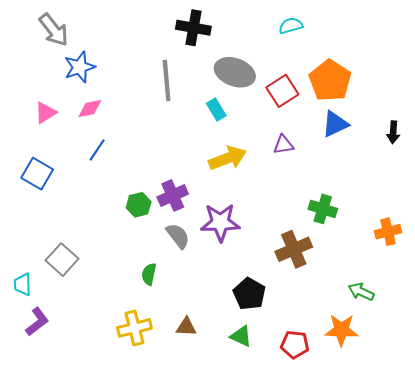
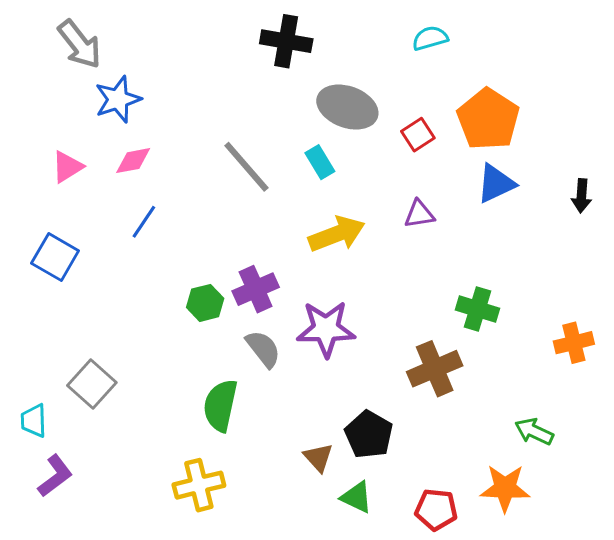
gray line: (167, 81) -> (246, 167), moved, turned -36
red square: (282, 91) -> (418, 135), size x0.7
green semicircle: (149, 274) -> (220, 405), size x1.6
brown triangle: (186, 327) -> (318, 457), moved, turned 45

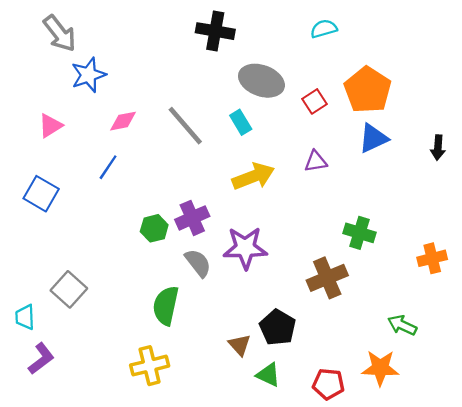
pink diamond: (133, 161) -> (123, 121), moved

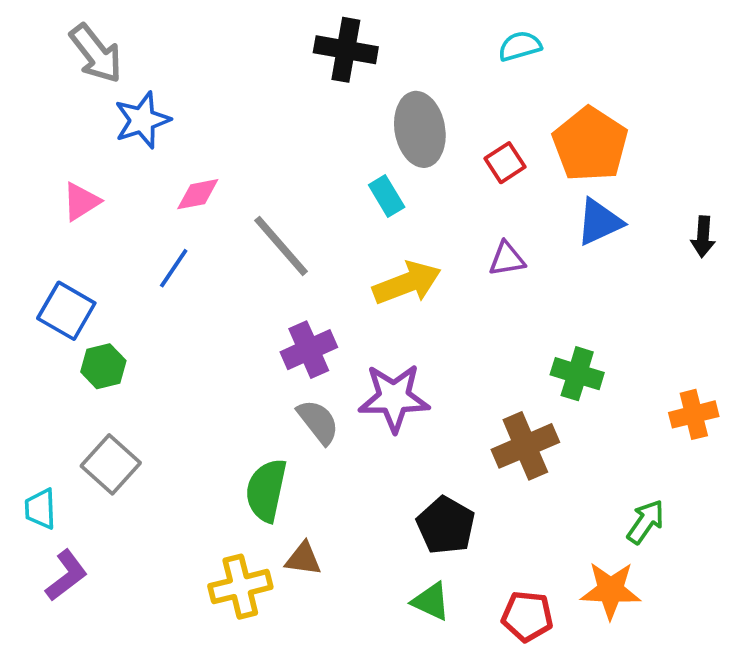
gray ellipse: (261, 81) -> (420, 129), turned 60
gray line: (185, 126) -> (281, 246), moved
green hexagon: (154, 228) -> (103, 366), moved
green arrow: (402, 325) -> (646, 522), turned 100
brown triangle: (240, 345) -> (303, 559), moved, turned -40

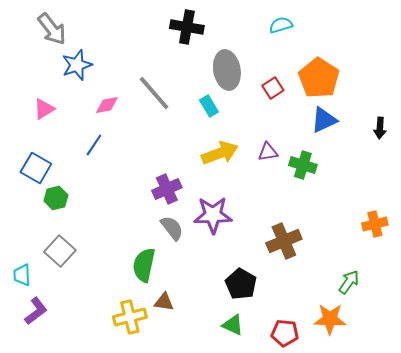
gray line: (281, 246) -> (154, 93), moved
purple triangle: (507, 259) -> (268, 152), moved
green cross: (577, 374) -> (303, 165), moved

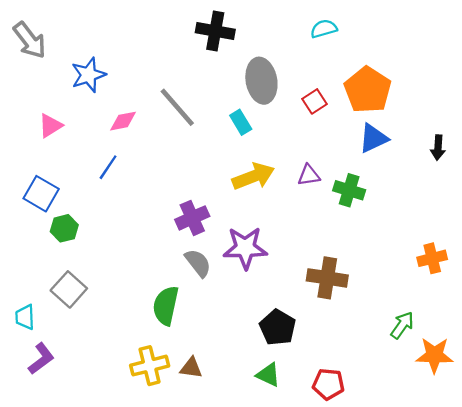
gray arrow: (52, 29) -> (30, 40), moved
brown cross: (284, 241) -> (327, 278), turned 32
brown triangle: (164, 302) -> (191, 368), moved
orange star: (330, 319) -> (434, 355), moved

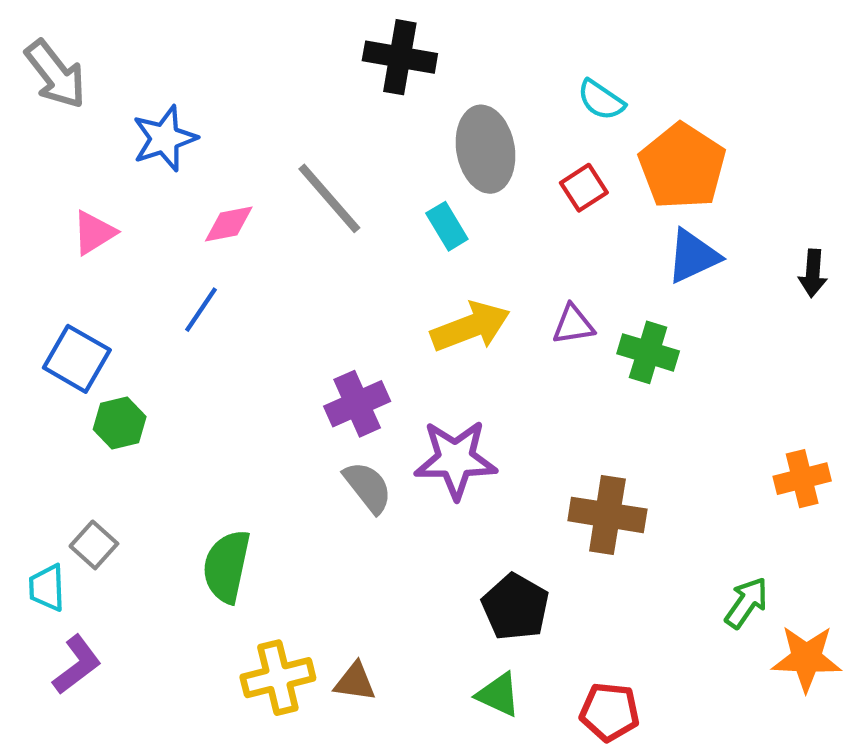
cyan semicircle: (324, 29) -> (601, 100), moved, turned -130
gray square: (69, 289) -> (94, 545), moved, size x0.7
green semicircle: (166, 306) -> (227, 566), moved

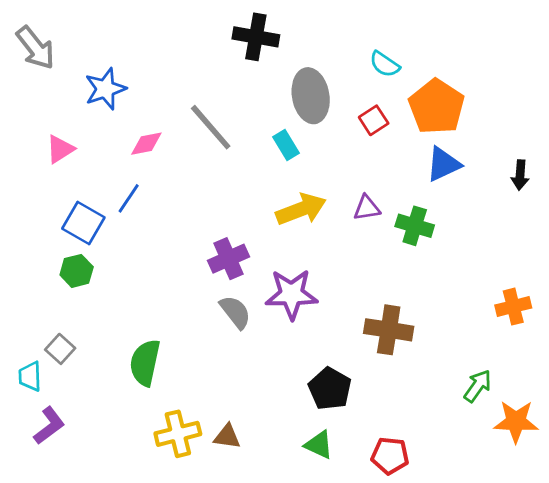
blue square: (77, 359) -> (83, 223), moved

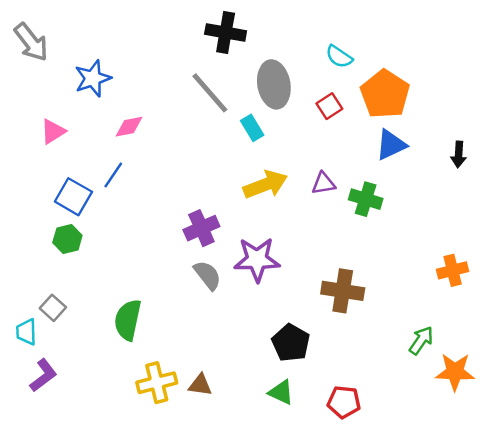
gray line: (211, 127) -> (210, 93), moved

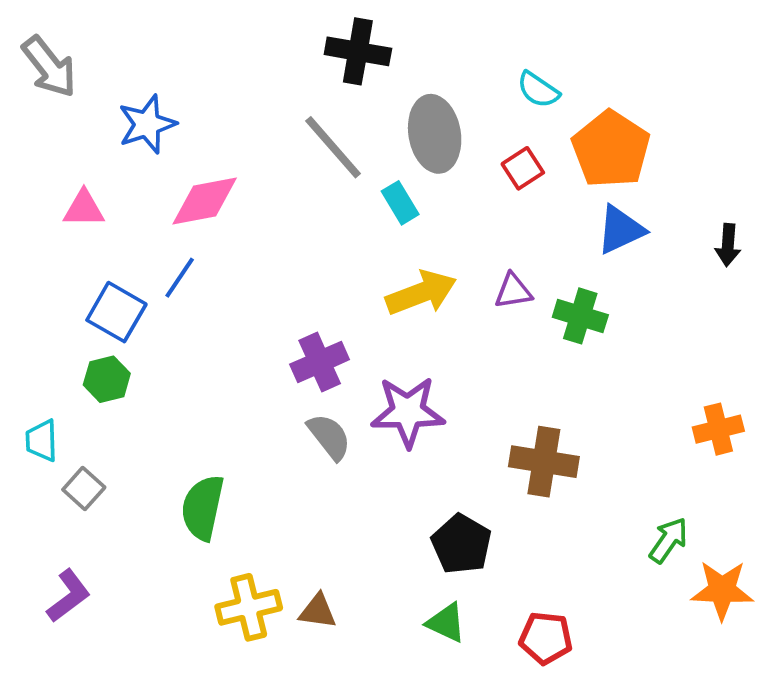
pink diamond: (129, 127) -> (205, 201), size x1.5
pink triangle: (53, 132) -> (84, 209), turned 32
cyan trapezoid: (26, 332) -> (42, 441), moved

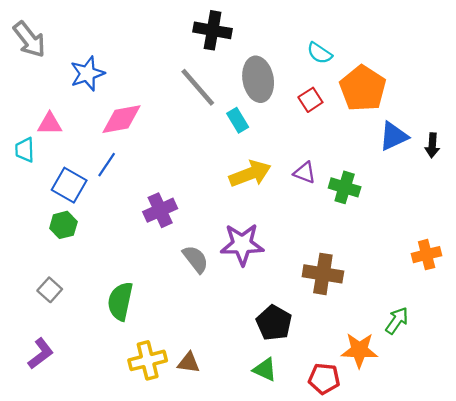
blue triangle: (621, 230) -> (394, 136), moved
purple triangle: (513, 291) -> (305, 173), turned 30
purple cross: (320, 362) -> (160, 210), moved
cyan trapezoid: (42, 441) -> (25, 150), moved
orange star: (722, 590) -> (359, 350), moved

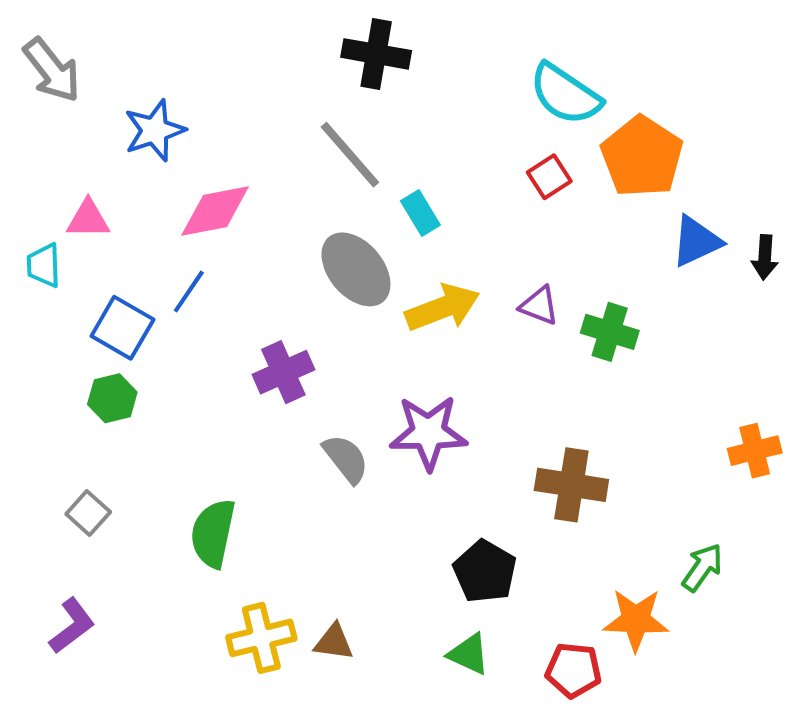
cyan semicircle: (320, 53) -> (565, 94), size x1.6
gray ellipse: (258, 79) -> (356, 269), moved, turned -30

